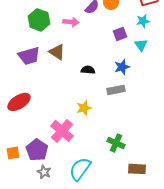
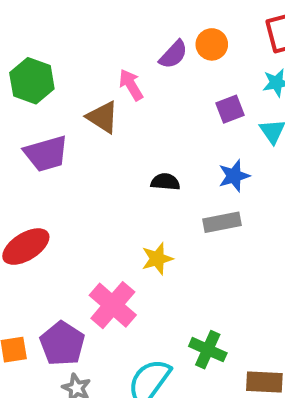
green hexagon: (39, 20) -> (32, 81), moved
pink arrow: (71, 22) -> (131, 85), turned -126
brown triangle: (57, 52) -> (103, 117), moved
green cross: (116, 143) -> (208, 350), moved

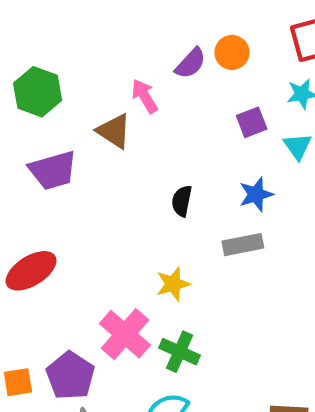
black semicircle: (165, 182) -> (182, 201), turned -84
green cross: (208, 350) -> (180, 352), moved

